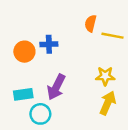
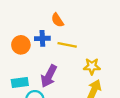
orange semicircle: (91, 23) -> (57, 20), moved, turned -48
yellow line: (113, 36) -> (67, 45), moved

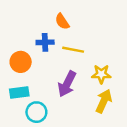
orange circle: (21, 45) -> (21, 62), moved
purple arrow: (49, 76) -> (67, 84), moved

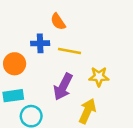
yellow arrow: (104, 101) -> (87, 111), moved

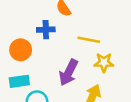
yellow line: (70, 51) -> (89, 40), moved

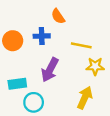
orange circle: (21, 50) -> (13, 41), moved
purple arrow: (69, 73) -> (50, 70), moved

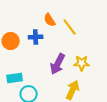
yellow line: (81, 45) -> (70, 27), moved, turned 42
purple arrow: (50, 70) -> (58, 64), moved

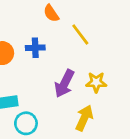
orange semicircle: (50, 20) -> (51, 13), moved

